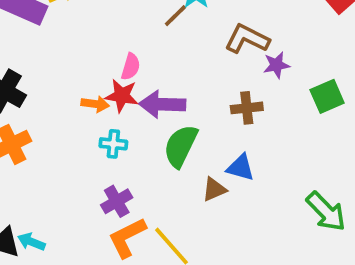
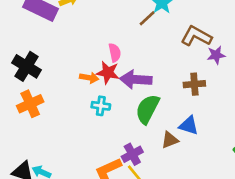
pink semicircle: (131, 67) -> (115, 53), turned -30
purple cross: (117, 201) -> (132, 154), moved

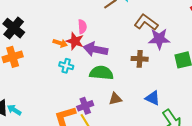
purple star: (216, 55) -> (159, 39), size x1.5
green semicircle: (147, 109) -> (101, 73), turned 60
blue triangle: (189, 125) -> (153, 98), moved

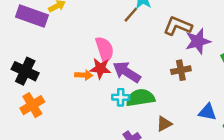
pink semicircle: (82, 27) -> (105, 49), size x1.5
purple arrow: (96, 49) -> (127, 72), turned 35
cyan cross: (66, 66) -> (121, 97), moved

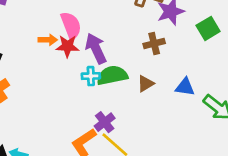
purple arrow: (127, 72) -> (96, 48), turned 36
orange arrow: (84, 75) -> (48, 40), moved
brown triangle: (164, 124) -> (146, 84), moved

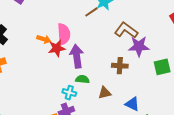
red star: (67, 46) -> (57, 48), turned -30
green semicircle: (112, 75) -> (82, 79), size x0.6
cyan cross: (91, 76) -> (69, 93), moved

